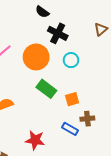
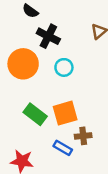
green rectangle: (46, 89) -> (35, 114), moved
orange square: (72, 99) -> (65, 113), size x1.5

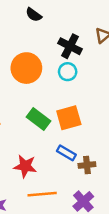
black cross: (48, 36) -> (70, 46), moved
brown cross: (83, 136) -> (87, 165), moved

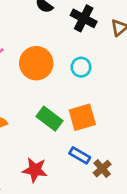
black cross: (70, 46) -> (84, 18), moved
brown cross: (87, 165) -> (102, 169), turned -35

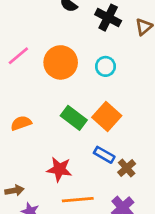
orange square: (82, 117) -> (107, 117), turned -32

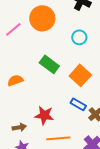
orange circle: (61, 62) -> (42, 18), moved
green rectangle: (74, 118) -> (49, 64), moved
brown arrow: (14, 190) -> (19, 127), moved

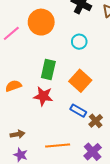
green rectangle: (49, 64) -> (48, 69), turned 66
red star: (44, 115) -> (43, 96), moved

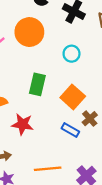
red star: (43, 96) -> (23, 124), moved
brown cross: (96, 121) -> (90, 119), moved

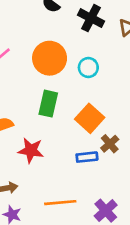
orange circle: (29, 32) -> (50, 58), moved
blue rectangle: (70, 130) -> (87, 157), turned -36

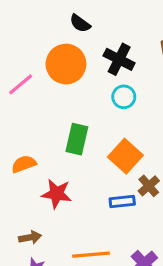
black cross: (91, 18) -> (119, 59), moved
orange circle: (50, 58) -> (66, 64), moved

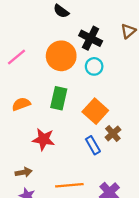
orange circle: (66, 64) -> (61, 56), moved
orange semicircle: (24, 164) -> (21, 104), moved
blue rectangle: (122, 201) -> (93, 145), turned 66

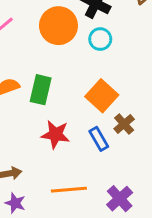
green rectangle: (59, 98) -> (41, 90), moved
red star: (44, 139) -> (55, 134), moved

